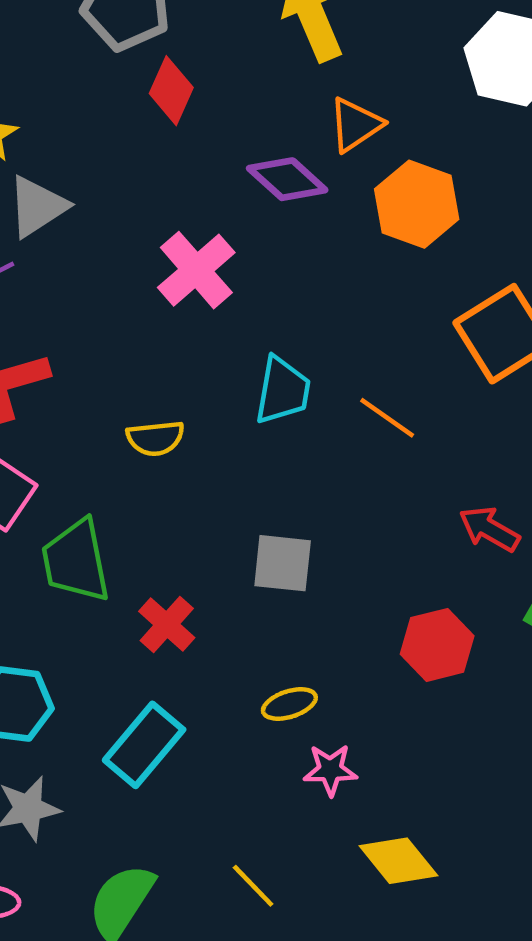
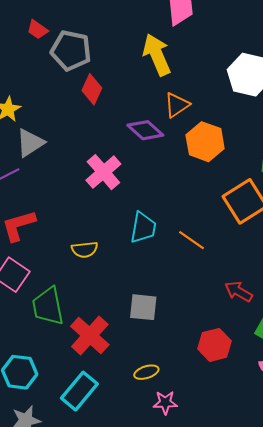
red cross: (167, 624) -> (90, 335), size x1.5

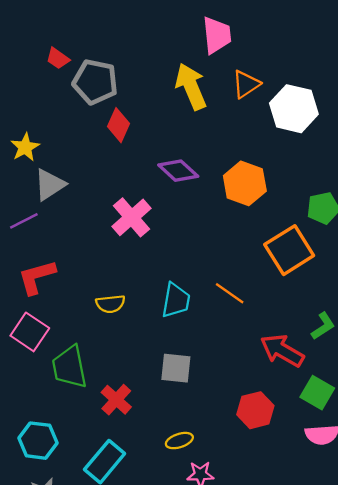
orange triangle: (177, 105) -> (246, 84), moved
cyan trapezoid: (143, 228) -> (176, 300), moved
red arrow: (239, 291) -> (282, 351), size x1.4
red cross: (90, 335) -> (116, 400), size x0.7

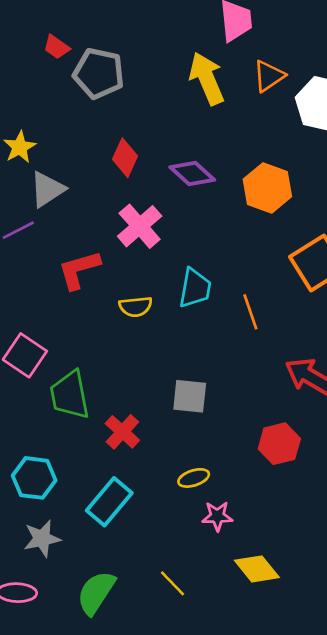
red diamond: (119, 125) -> (125, 158), moved
red L-shape: (37, 277) -> (79, 270), moved
orange line: (230, 293) -> (250, 312), turned 36
cyan trapezoid: (176, 300) -> (195, 288), moved
yellow semicircle: (110, 304) -> (136, 307), moved

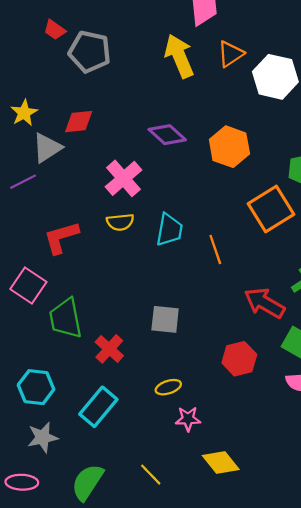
red diamond: (125, 158) -> (79, 122), moved, turned 60
red L-shape: (79, 270) -> (61, 237), moved
yellow semicircle: (136, 307) -> (120, 222), moved

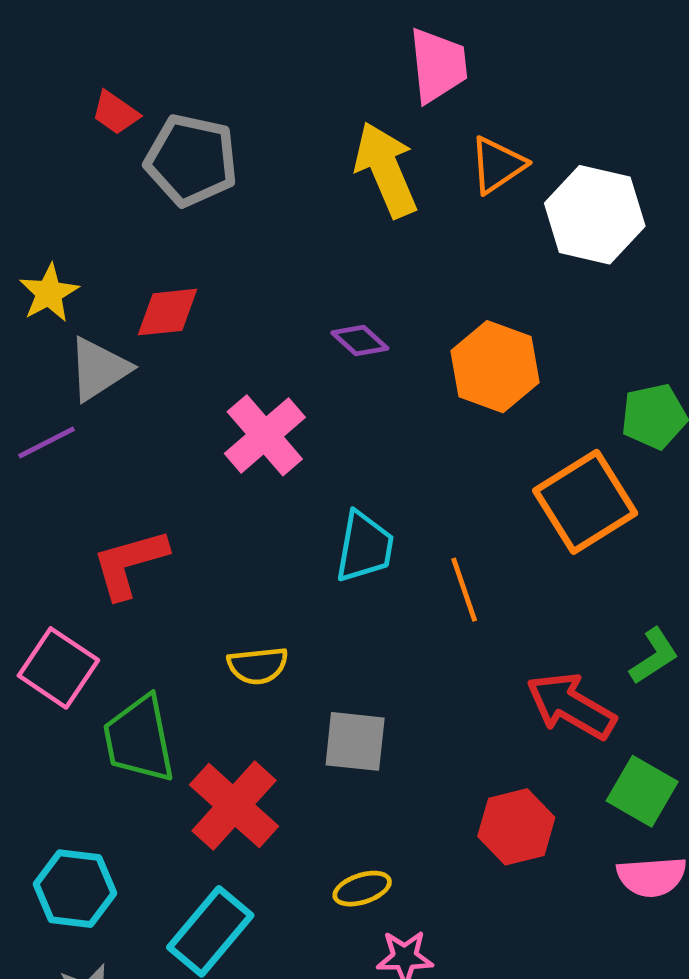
purple diamond: (167, 135) -> (360, 340), size x0.7
yellow semicircle: (120, 222) -> (258, 666), moved
red cross: (109, 349) -> (234, 806), size x1.4

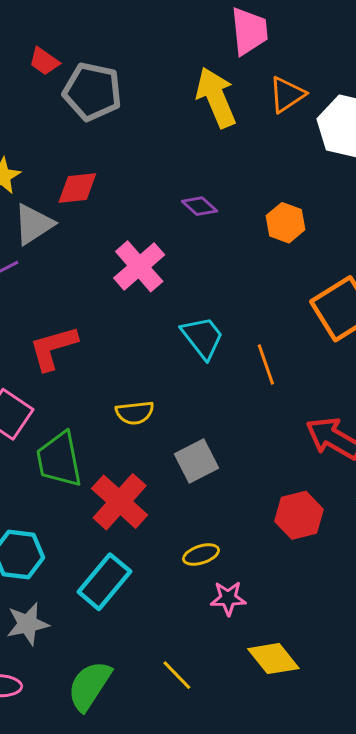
orange hexagon: (495, 367) -> (285, 223), size x0.7
cyan trapezoid: (365, 547) -> (203, 337), turned -48
gray square: (355, 741) -> (196, 461), turned -33

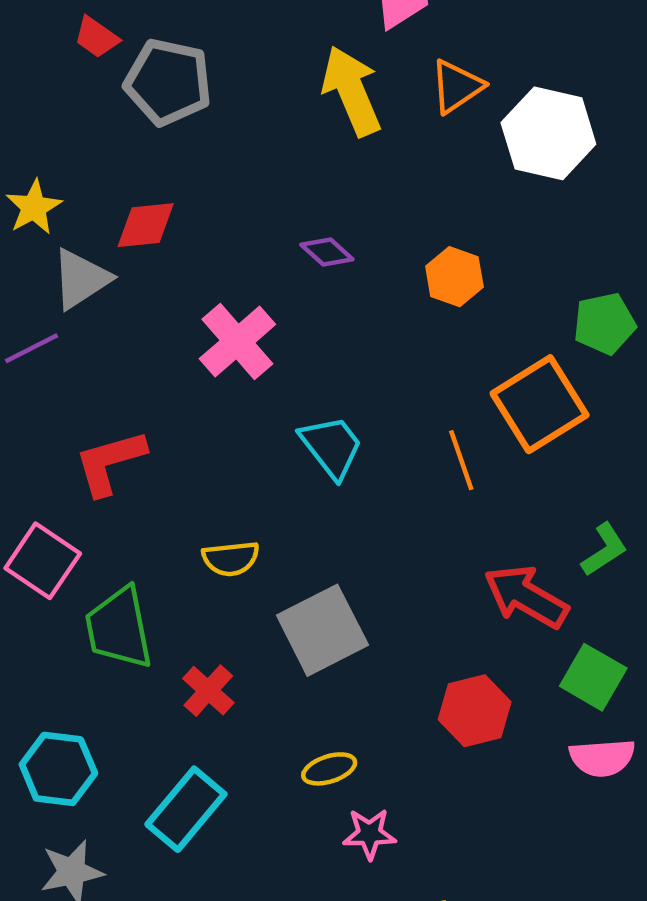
orange line: (266, 364) -> (461, 460), moved
gray square: (196, 461) -> (322, 630), size x1.4
red cross: (120, 502) -> (208, 691), size x0.6

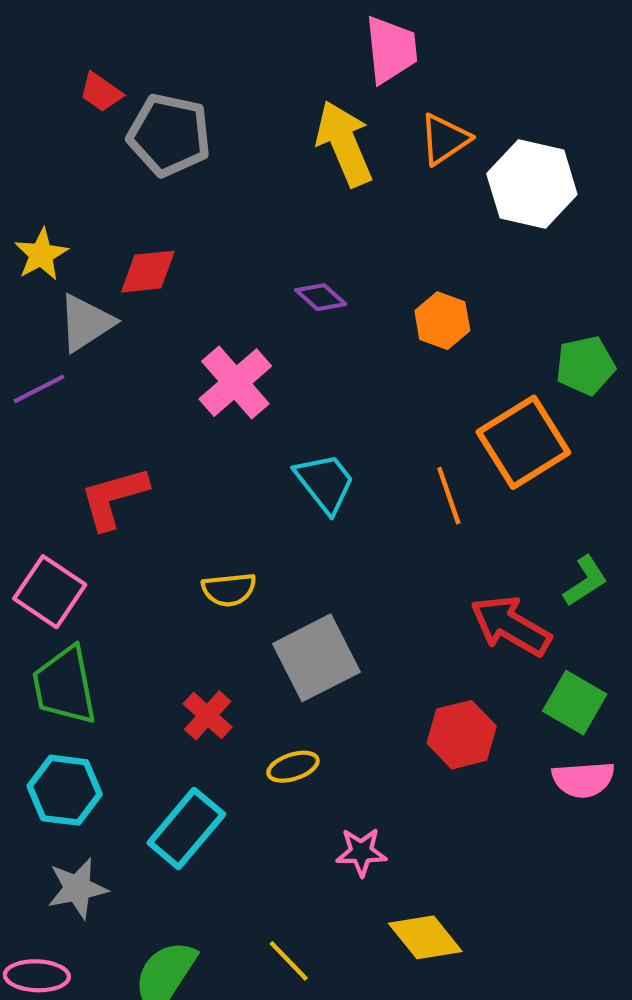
green trapezoid: (119, 628) -> (65, 686), moved
yellow ellipse: (329, 769) -> (293, 767), moved

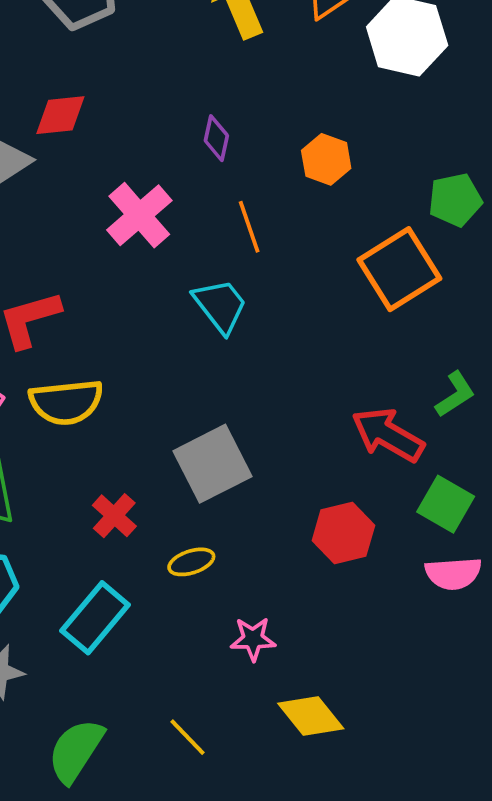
purple diamond: (321, 297) -> (216, 138), turned 60
orange line: (449, 496) -> (249, 227), moved
yellow semicircle: (229, 590) -> (66, 402), moved, size x1.5

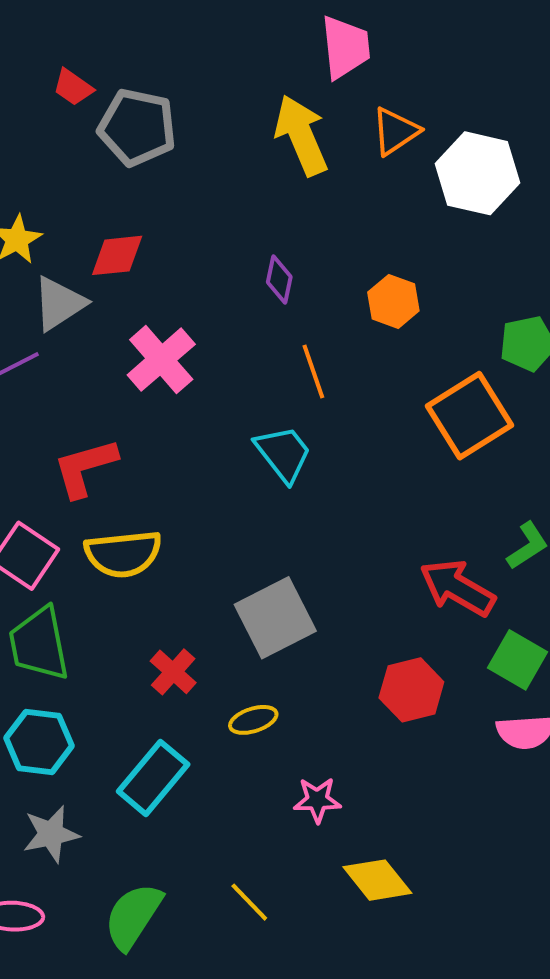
pink cross: (139, 215) -> (161, 360), moved

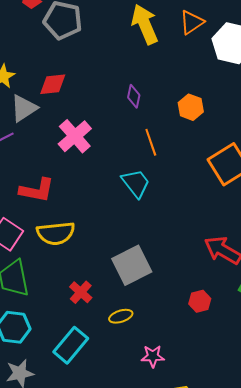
red L-shape: (85, 468) -> (37, 190), turned -153
red hexagon: (411, 690) -> (200, 301), size x0.7

